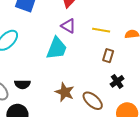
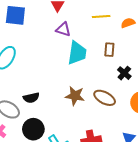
yellow line: (101, 30) -> (101, 17), moved
cyan trapezoid: (57, 48) -> (77, 53), moved

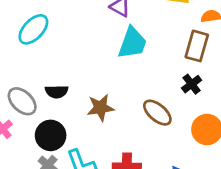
brown rectangle: (109, 50) -> (197, 46), moved, size x1.5
brown star: (75, 96) -> (100, 108), moved, turned -30

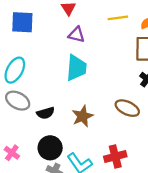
cyan trapezoid: (132, 43) -> (76, 68), moved
gray ellipse: (22, 101) -> (18, 101), moved

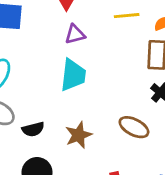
purple triangle: (77, 35) -> (75, 34), turned -30

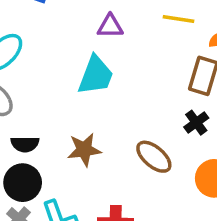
black semicircle: (33, 129) -> (25, 144), moved

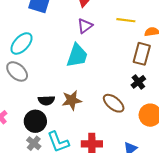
purple triangle: (110, 26) -> (85, 26), turned -35
black semicircle: (25, 144) -> (46, 100), moved

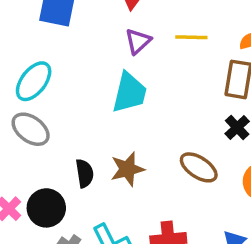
yellow line: (126, 20) -> (191, 37), moved
black semicircle: (46, 100) -> (85, 173), turned -91
black circle: (35, 121) -> (46, 208), moved

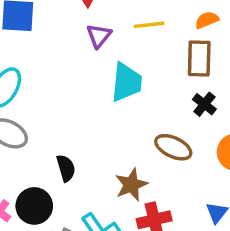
cyan trapezoid: (129, 93) -> (126, 82), moved
brown star: (127, 169) -> (131, 185), moved

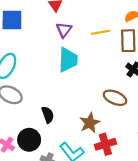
yellow line: (149, 25) -> (101, 32), moved
cyan trapezoid: (126, 82) -> (68, 60), moved

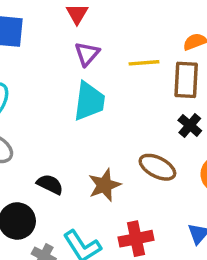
black semicircle: (48, 115) -> (50, 184), turned -49
brown star: (90, 123) -> (104, 185), moved

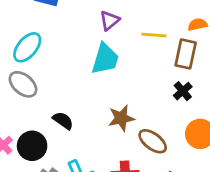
brown ellipse: (157, 167) -> (153, 141), moved
brown star: (104, 185) -> (121, 118), moved

